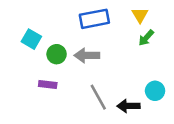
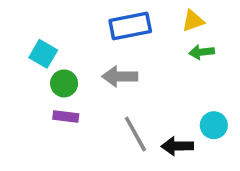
yellow triangle: (140, 15) -> (193, 21), turned 42
green arrow: (146, 38) -> (202, 52), turned 42
green circle: (57, 54) -> (64, 83), moved

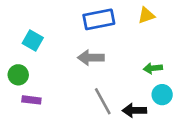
green arrow: (202, 52) -> (153, 68), moved
green circle: (64, 83) -> (18, 75), moved
purple rectangle: (66, 117) -> (31, 100), moved

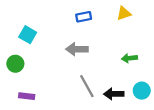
blue rectangle: (99, 19) -> (84, 17), size x0.6
cyan circle: (162, 95) -> (142, 91), moved
purple rectangle: (31, 100) -> (27, 96), moved

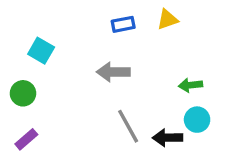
yellow triangle: (124, 13) -> (167, 19), moved
cyan circle: (142, 91) -> (197, 120), moved
purple rectangle: (27, 96) -> (26, 139), moved, turned -48

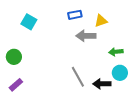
yellow triangle: (167, 19) -> (101, 21), moved
cyan square: (41, 51) -> (29, 22), moved
gray arrow: (113, 72) -> (86, 36), moved

